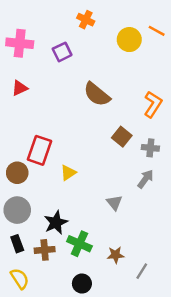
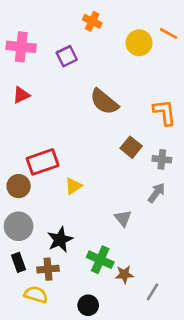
orange L-shape: (153, 104) -> (164, 112), turned -40
red rectangle: (40, 150) -> (43, 162), turned 52
green cross: (79, 244) -> (100, 260), moved
yellow semicircle: (20, 279) -> (36, 295), moved, turned -40

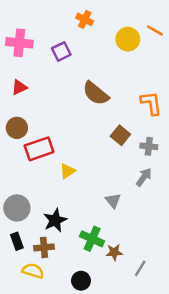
brown circle: (19, 186) -> (17, 128), moved

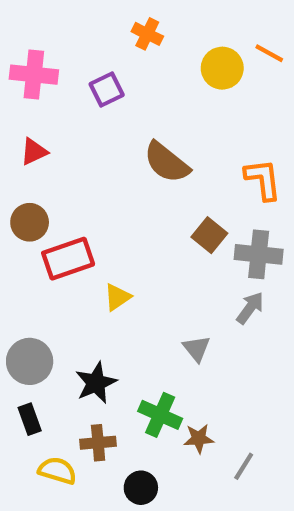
gray cross: (149, 146) -> (259, 254), size x1.5
brown cross: (44, 247) -> (98, 443), moved

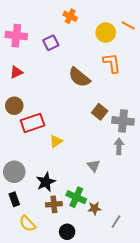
orange L-shape: (263, 179) -> (112, 63), moved
gray arrow: (250, 308) -> (119, 146), turned -35
brown cross: (98, 443) -> (54, 204), moved
yellow semicircle: (57, 471) -> (27, 224), turned -150

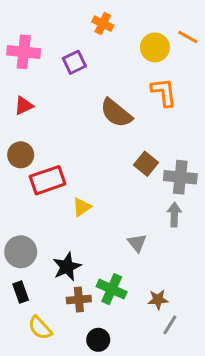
brown star: (95, 208) -> (158, 300), moved

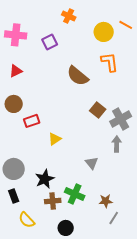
gray cross: (180, 177) -> (121, 119), turned -35
red rectangle: (48, 180) -> (32, 121), size x0.7

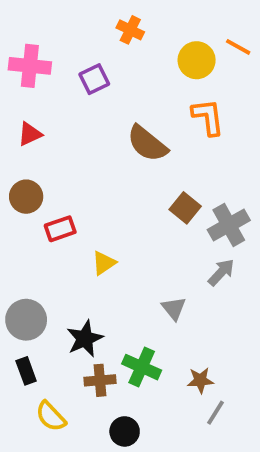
gray arrow: (117, 144) -> (221, 272), turned 42

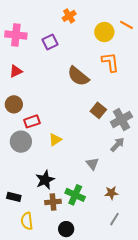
orange cross: (130, 30) -> (69, 16), turned 32
gray circle: (26, 320) -> (21, 142), moved
black rectangle: (26, 371) -> (14, 197), turned -56
brown star: (200, 380) -> (111, 193), moved
yellow semicircle: (51, 416) -> (27, 221), turned 36

